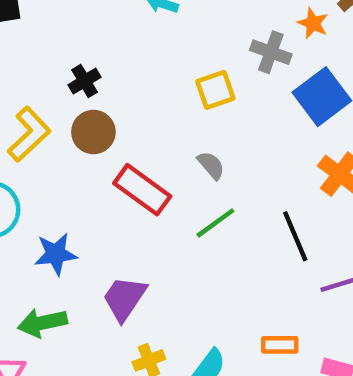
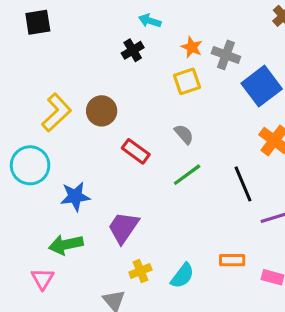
orange star: (313, 23) -> (192, 47), moved
black cross: (85, 81) -> (133, 50), moved
red rectangle: (142, 190) -> (136, 151), size x0.7

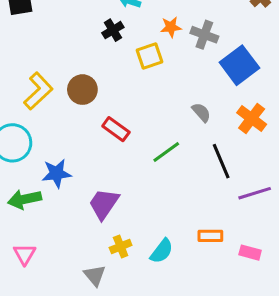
orange star: (192, 47) -> (171, 27), turned -30
yellow square: (187, 81) -> (149, 56), moved
gray semicircle: (184, 134) -> (201, 112), moved
green arrow: (66, 245) -> (25, 199), moved

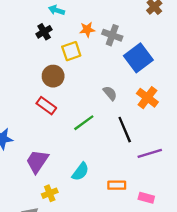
brown circle: (82, 90) -> (53, 76), moved
cyan semicircle: (162, 251) -> (80, 172), moved

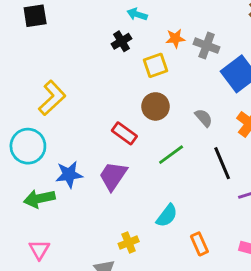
brown circle: (53, 76) -> (156, 106), moved
purple trapezoid: (37, 161) -> (113, 176), moved
orange rectangle: (117, 185) -> (199, 244), moved, turned 66

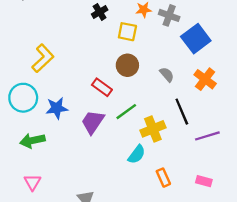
yellow square: (156, 65) -> (127, 32), turned 30
green line: (171, 155) -> (126, 112), moved
blue star: (69, 174) -> (57, 108), moved
yellow cross: (129, 243) -> (153, 129), moved, size x1.5

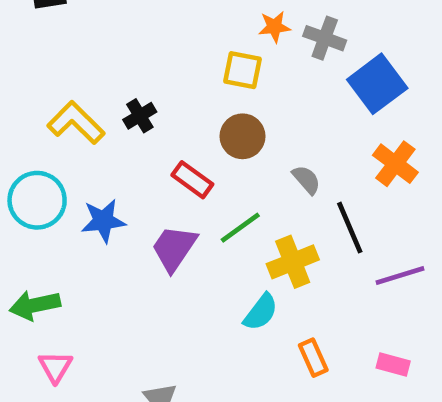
black cross: (100, 12) -> (140, 116), moved
yellow L-shape: (43, 58) -> (76, 123), turned -92
gray semicircle: (167, 75) -> (306, 180), moved
green arrow: (32, 141) -> (35, 305), moved

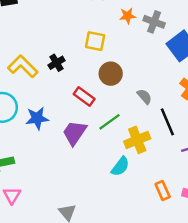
yellow square: (242, 70) -> (95, 41), moved
orange rectangle: (313, 358) -> (163, 191), moved

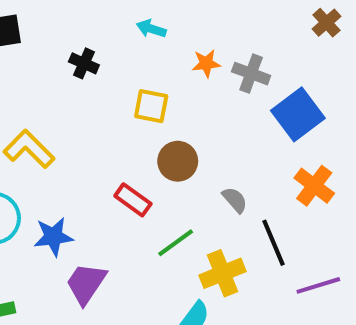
black cross: (56, 63) -> (84, 63), moved, turned -35
purple trapezoid: (75, 133) -> (86, 283), moved

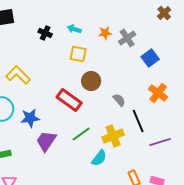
cyan arrow: (151, 29) -> (74, 29), moved
gray cross: (251, 74) -> (127, 38), turned 36
blue square: (298, 114) -> (150, 58), size x0.7
red rectangle: (133, 200) -> (69, 100), size x1.4
green line: (176, 243) -> (81, 134), moved

